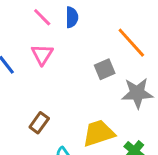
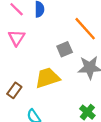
yellow trapezoid: (99, 133) -> (47, 78), moved

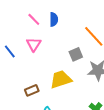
brown rectangle: (14, 90) -> (32, 90), turned 32

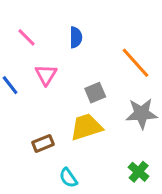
pink line: (34, 19) -> (27, 37), moved
gray square: (76, 54) -> (95, 93), moved

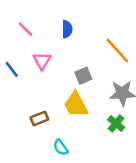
yellow trapezoid: (86, 127) -> (76, 105), turned -100
green cross: (139, 172) -> (116, 123), moved

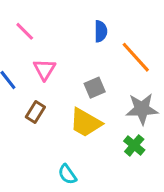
blue semicircle: (67, 29) -> (101, 31), moved
yellow trapezoid: (76, 105) -> (86, 123), turned -32
brown rectangle: (39, 118) -> (35, 112), moved, turned -36

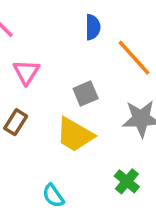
green cross: (134, 145) -> (127, 181), moved

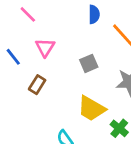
yellow trapezoid: (75, 135) -> (91, 108), moved

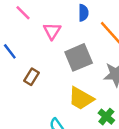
pink triangle: (45, 48) -> (52, 31), moved
gray square: (89, 63) -> (79, 57), size x1.6

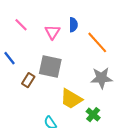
pink triangle: (52, 31) -> (52, 32), moved
gray square: (79, 57) -> (50, 66), moved, turned 35

